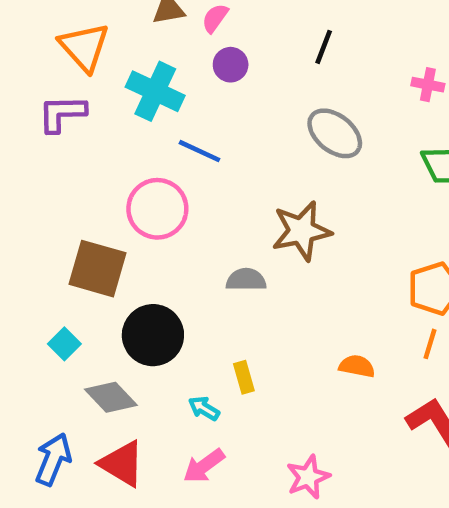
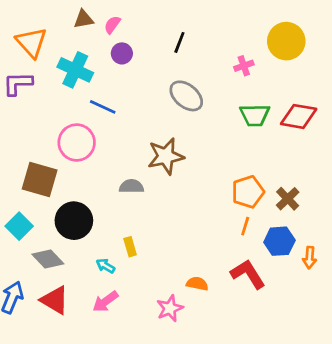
pink cross: (428, 85) -> (244, 66), turned -30
cyan square: (64, 344) -> (19, 226), size x1.4
orange semicircle: (357, 366) -> (197, 284), moved

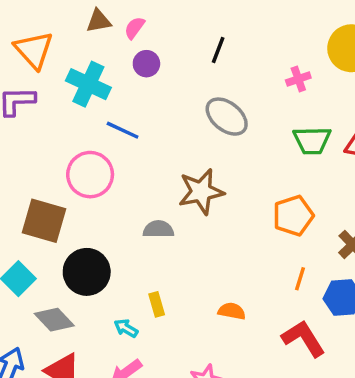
orange pentagon: (248, 192) -> (293, 216), moved
orange semicircle: (197, 284) -> (232, 311), moved

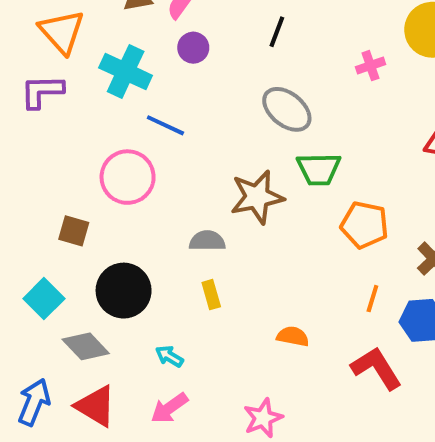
green trapezoid: (312, 140) -> (319, 169), moved
orange pentagon: (293, 216) -> (365, 225), turned 30
brown square: (44, 221) -> (74, 231), size x0.6
yellow rectangle: (157, 304) -> (211, 295), moved

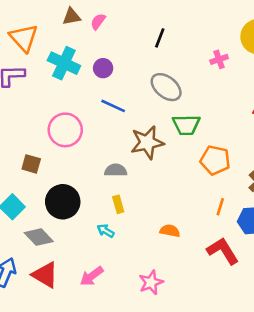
purple circle: (193, 48) -> (103, 68), moved
blue line: (165, 125) -> (113, 106), moved
cyan arrow: (169, 356) -> (106, 231), moved

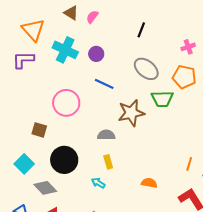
brown triangle: (72, 16) -> (71, 13), turned 42
orange pentagon: (215, 160) -> (184, 77), moved

